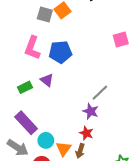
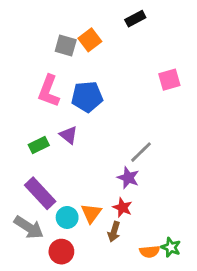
orange triangle: (64, 149) -> (91, 213), moved

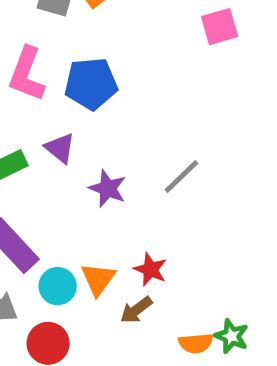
pink square: (169, 80) -> (220, 27), moved
purple star: (128, 178) -> (108, 188), moved
brown arrow: (114, 232) -> (136, 310), turned 36

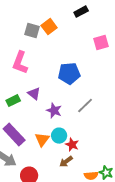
blue pentagon: (91, 84) -> (69, 74), moved
orange triangle: (98, 279) -> (42, 140), moved
cyan circle: (58, 286) -> (59, 136), moved

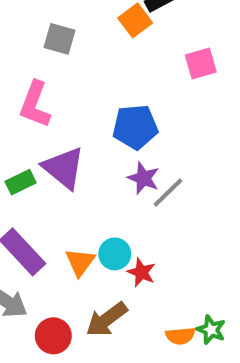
orange square: (49, 27) -> (135, 20), moved
purple triangle: (34, 94) -> (64, 168), size x1.6
purple star: (54, 111) -> (143, 178), moved
brown arrow: (66, 162) -> (107, 319), moved, size x1.5

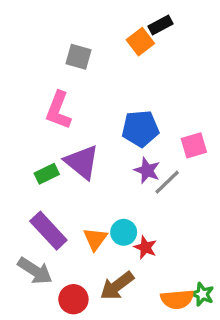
pink square: (201, 63) -> (194, 145), moved
orange semicircle: (180, 336) -> (177, 299), size x1.4

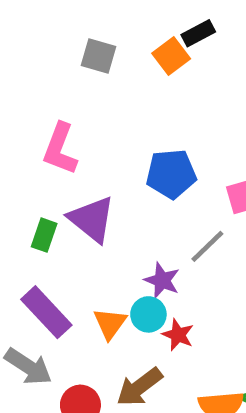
gray square: (78, 57) -> (99, 56), moved
purple star: (147, 170) -> (162, 280), moved
green rectangle: (47, 174) -> (44, 235), turned -45

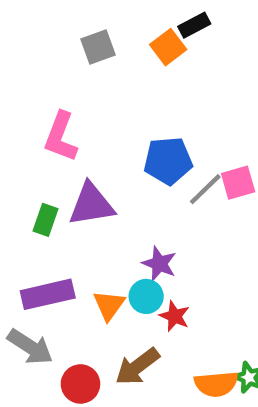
gray square: (99, 56) -> (98, 47), turned -36
purple triangle: (92, 219) -> (91, 205), turned -48
gray line: (207, 246) -> (205, 189), moved
purple rectangle: (46, 312) -> (48, 294), turned -60

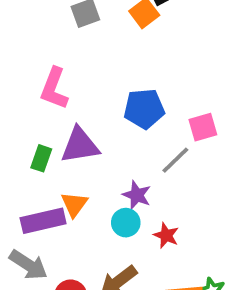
gray line: (205, 189) -> (175, 160), moved
orange triangle: (109, 305) -> (74, 204), moved
red star: (175, 316) -> (166, 235), moved

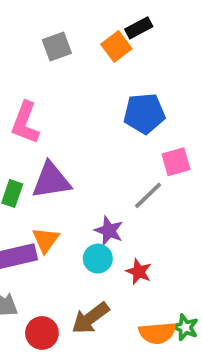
blue pentagon: (144, 109) -> (144, 113), moved

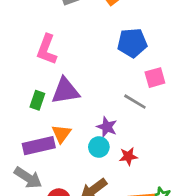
gray line: (148, 195) -> (135, 102), turned 75
red star: (139, 272) -> (128, 156), turned -30

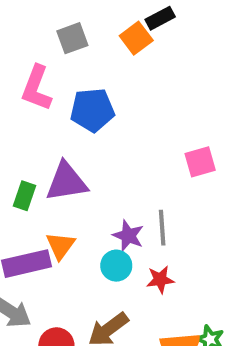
blue pentagon: (132, 43) -> (92, 110), moved
pink L-shape: (47, 49) -> (36, 88), moved
gray line: (135, 102) -> (162, 228), moved, turned 55

